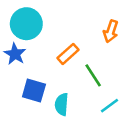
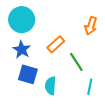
blue star: (15, 54) -> (22, 50), moved
cyan line: (110, 106) -> (90, 87), turned -42

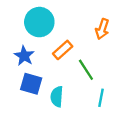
cyan circle: (22, 20) -> (39, 22), moved

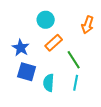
cyan circle: (39, 22) -> (46, 20), moved, size x0.7
cyan line: (101, 98) -> (76, 83), moved

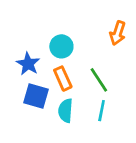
cyan circle: (46, 20) -> (61, 46), moved
orange rectangle: (54, 43) -> (63, 79), moved, turned -72

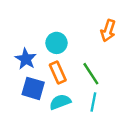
cyan semicircle: (65, 111) -> (60, 102), turned 65

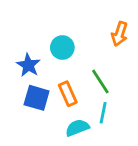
orange rectangle: (58, 72) -> (68, 94), moved
cyan semicircle: (60, 102) -> (77, 128), moved

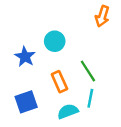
orange arrow: (119, 34) -> (102, 16), moved
blue square: (37, 98) -> (26, 102), moved, turned -35

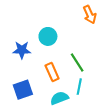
orange arrow: (102, 16) -> (90, 15), turned -42
blue star: (25, 57) -> (22, 50), turned -30

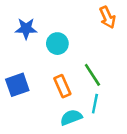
blue star: (22, 50) -> (26, 29), moved
blue square: (23, 90) -> (17, 85), moved

